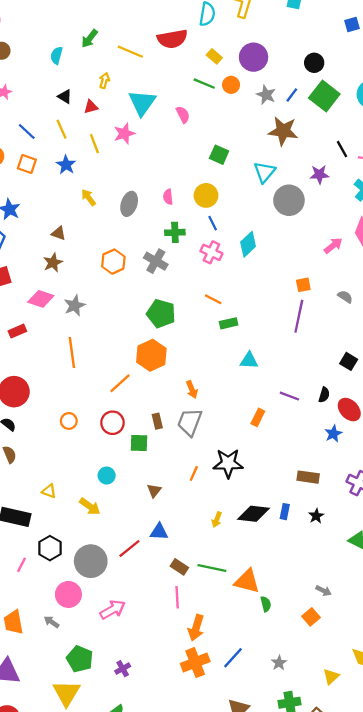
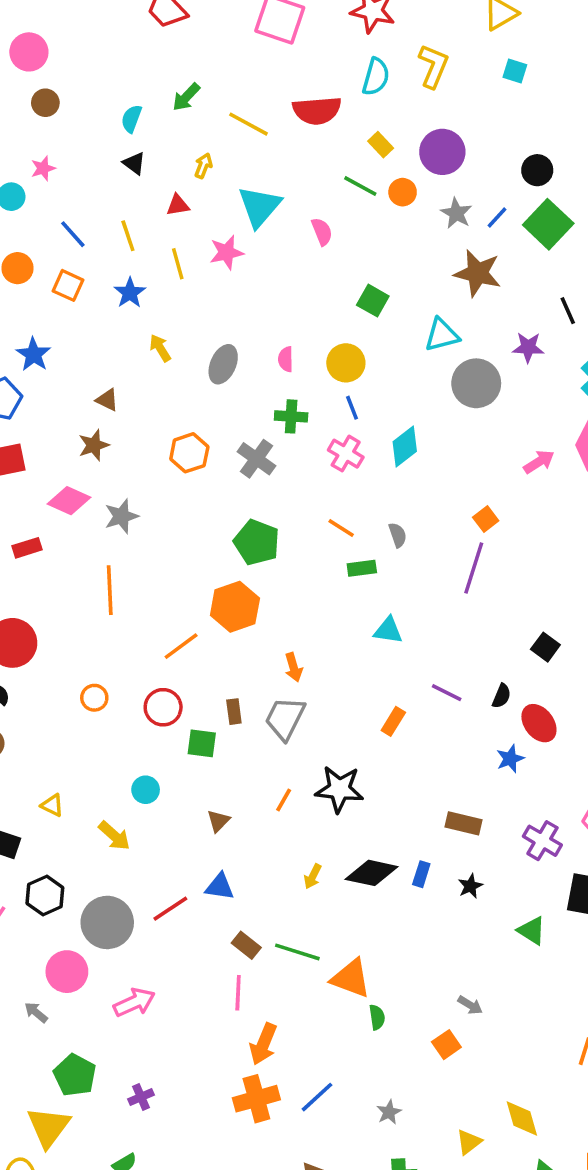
black triangle: (65, 97) -> (134, 163), moved
cyan triangle: (264, 172) -> (442, 335), turned 30
orange square: (303, 285) -> (486, 519), turned -32
gray semicircle: (345, 297) -> (398, 535), moved, turned 32

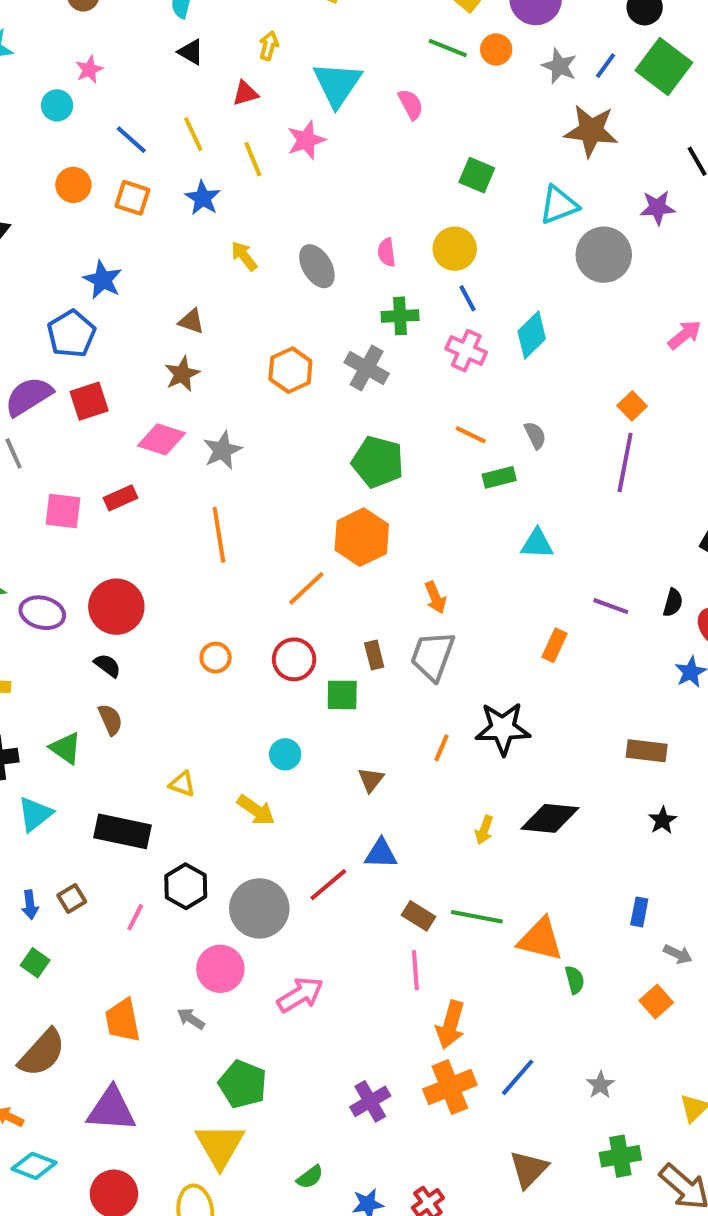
gray ellipse: (223, 364) -> (317, 266), turned -48
blue rectangle: (421, 874) -> (639, 912), moved
purple cross: (141, 1097) -> (370, 1101), moved, size x1.4

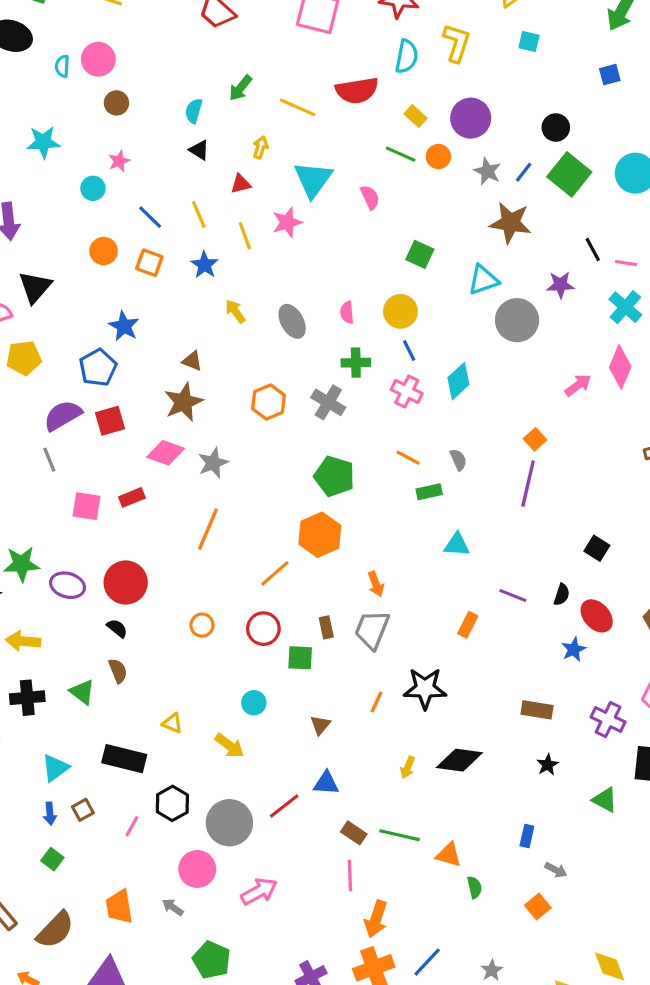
brown star: (182, 374) -> (184, 402), size x1.4
orange line: (219, 535) -> (208, 529), turned 30
cyan triangle: (35, 814) -> (55, 768), moved
orange triangle: (540, 939) -> (449, 855), size x0.7

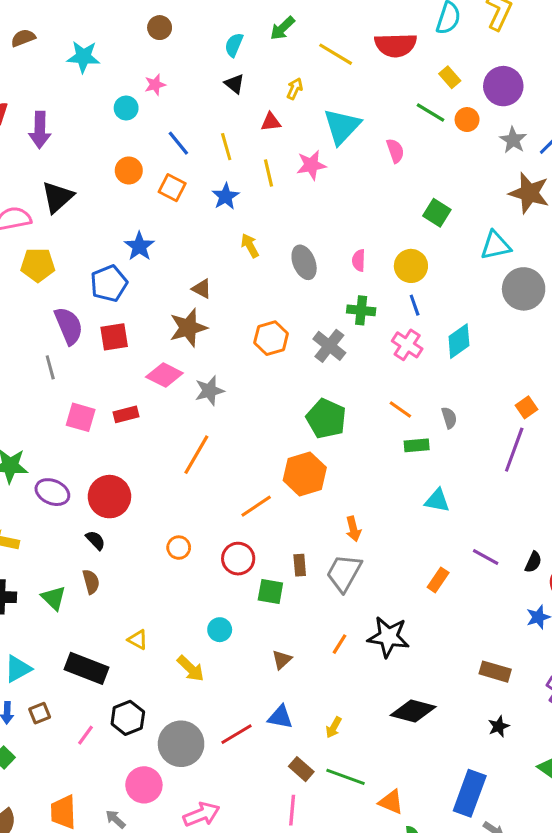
purple semicircle: (63, 415) -> (69, 326), turned 90
yellow arrow: (408, 767) -> (334, 727), moved
blue rectangle: (527, 836) -> (470, 793), size x2.0

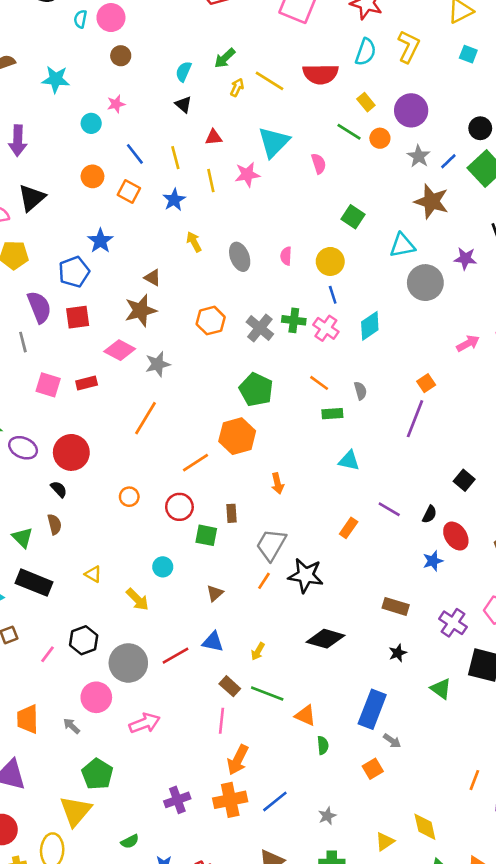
yellow arrow: (295, 89) -> (237, 87), moved
green cross: (361, 310) -> (294, 320), moved
gray trapezoid: (344, 573) -> (271, 545), moved
black rectangle: (86, 668) -> (34, 583), moved

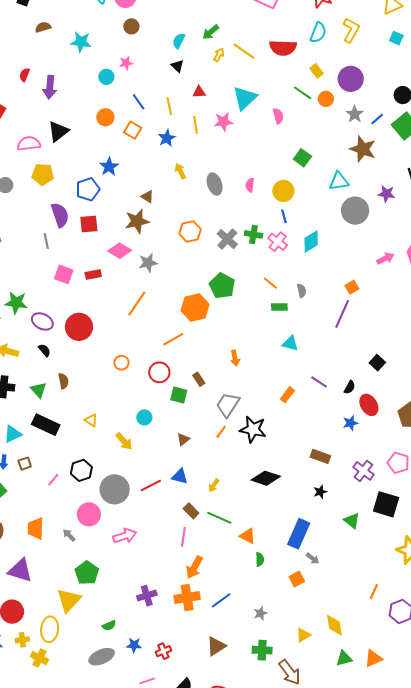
orange hexagon: (237, 436) -> (195, 308), moved
black semicircle: (59, 489) -> (44, 350), moved
brown rectangle: (231, 513) -> (199, 379), turned -32

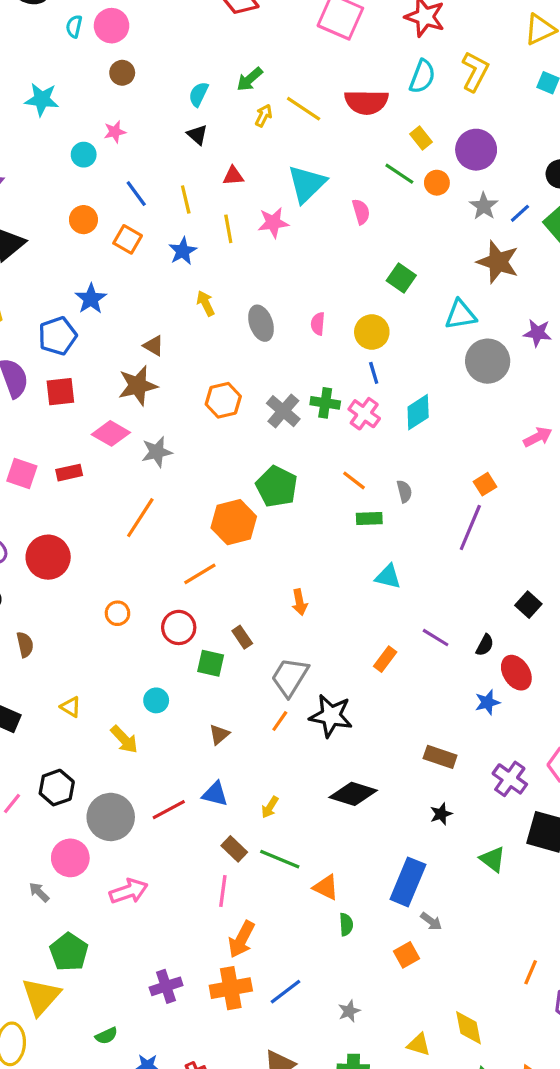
yellow triangle: (303, 635) -> (419, 1045), turned 49

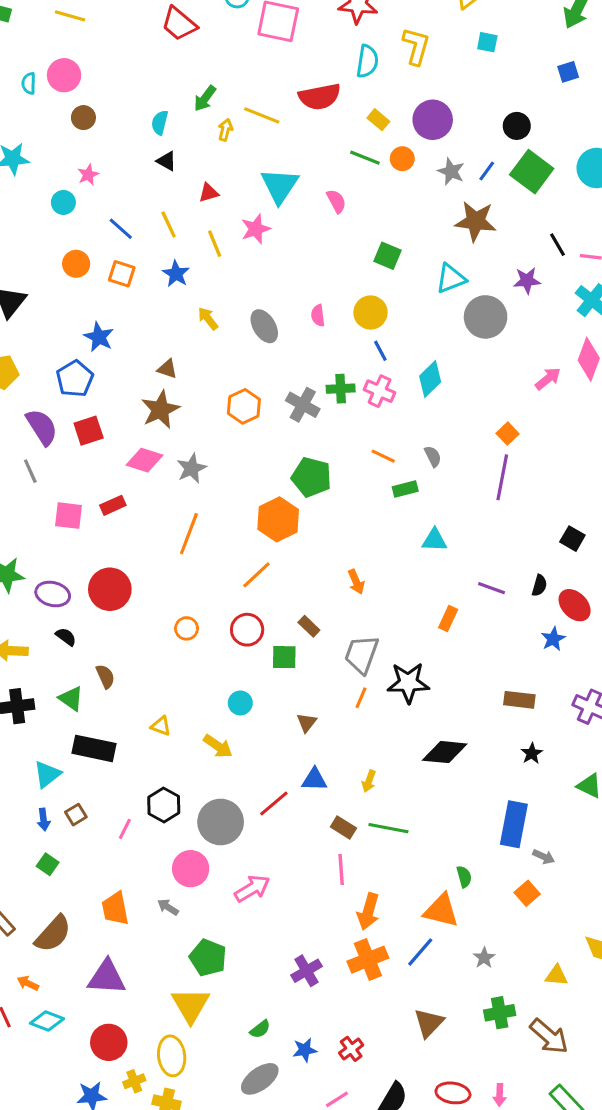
orange triangle: (326, 887) -> (441, 911), moved, size x1.4

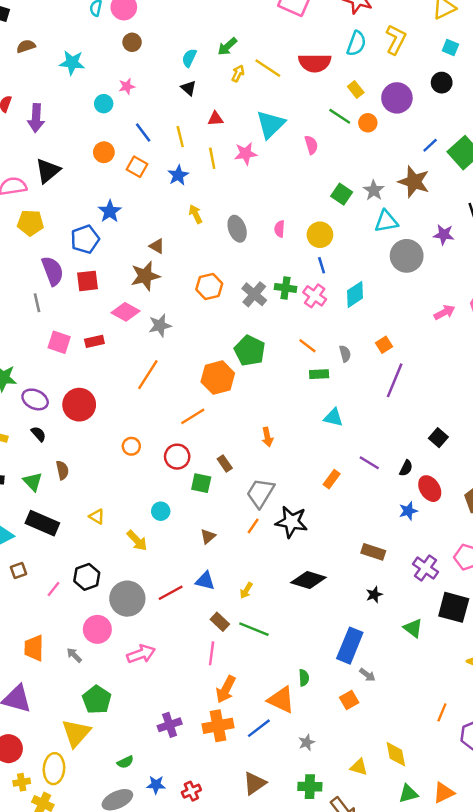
black circle: (517, 126) -> (442, 83), moved
gray star: (451, 171) -> (374, 190), moved
orange square: (508, 434) -> (384, 345), moved

